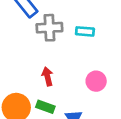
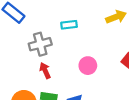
gray cross: (49, 28) -> (40, 44), moved

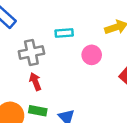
pink circle: (88, 66) -> (92, 55), moved

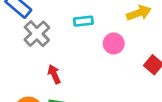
gray cross: (31, 52) -> (37, 34), moved, turned -30

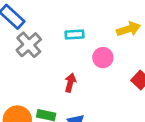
red arrow: (54, 74) -> (70, 83), moved, turned 36

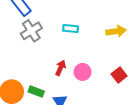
pink circle: (103, 58) -> (82, 72), moved

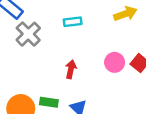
pink circle: (82, 72) -> (115, 62), moved

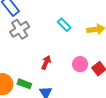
cyan rectangle: (73, 22) -> (64, 25), moved, turned 40

